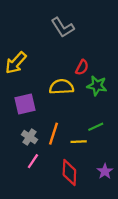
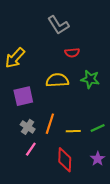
red semicircle: (82, 67) -> (72, 53), moved, turned 56
green line: (96, 127) -> (98, 128), moved

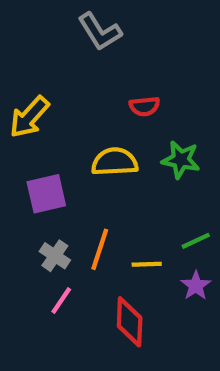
gray L-shape: (58, 25) -> (100, 32), moved
green line: (98, 128) -> (196, 241), moved
purple star: (98, 159) -> (196, 286), moved

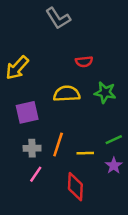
gray cross: (55, 256) -> (32, 148), turned -35

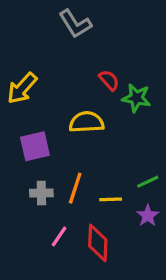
red semicircle: (84, 62) -> (109, 80), turned -126
green star: (105, 93) -> (136, 98), moved
pink line: (36, 174) -> (59, 236), moved

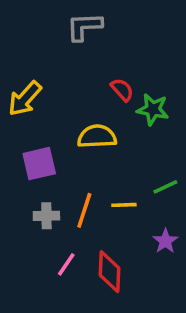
gray L-shape: (75, 24) -> (84, 27), turned 120
green line: (148, 182) -> (165, 187), moved
yellow line: (111, 199) -> (124, 205), moved

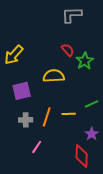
gray L-shape: (84, 27) -> (72, 15), moved
green star: (153, 109) -> (85, 61), turned 30
red diamond: (110, 272) -> (82, 156), moved

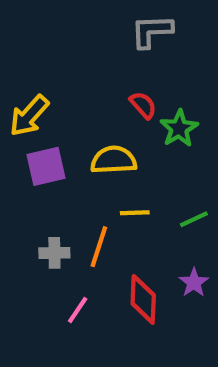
purple square: (22, 91) -> (46, 166), moved
yellow line: (69, 114) -> (135, 213), moved
red diamond: (82, 156) -> (143, 299), moved

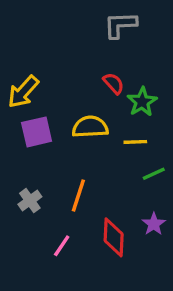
yellow line: (135, 213) -> (135, 142), moved
gray cross: (54, 253) -> (30, 201), moved, turned -35

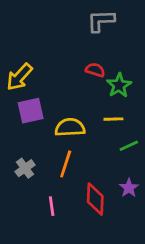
red semicircle: (114, 83) -> (95, 70), turned -30
yellow semicircle: (90, 127) -> (70, 127), moved
pink line: (62, 246) -> (52, 206), turned -42

